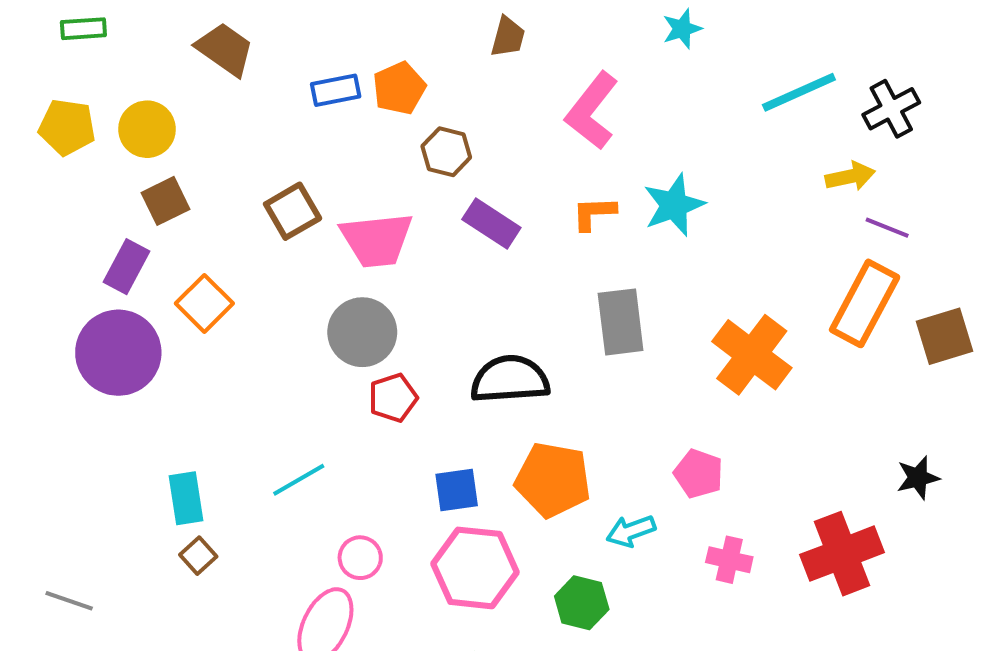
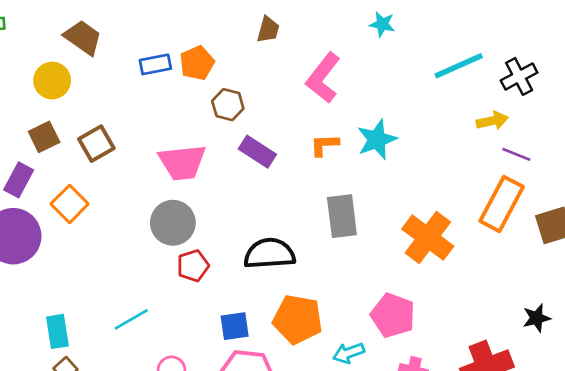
cyan star: (682, 29) -> (382, 24), turned 30
yellow circle: (147, 129) -> (52, 81), moved
brown square: (293, 211) -> (96, 144), moved
pink pentagon: (699, 474) -> (393, 315), size x1.4

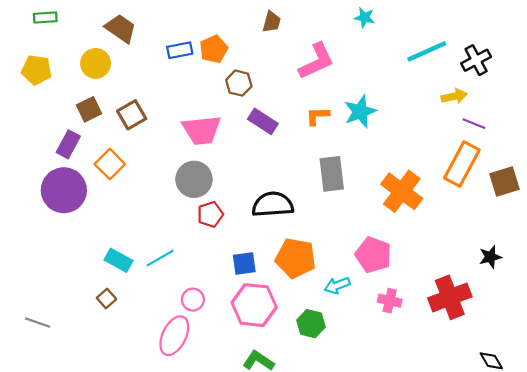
pink L-shape: (323, 78) -> (316, 61), turned -153
cyan rectangle: (57, 331) -> (119, 260), moved, turned -52

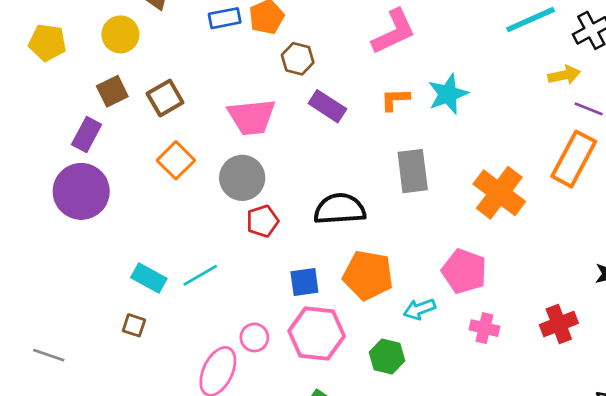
orange square: (110, 164) -> (176, 160), moved
red cross: (450, 297) -> (559, 324), size x0.7
brown square: (106, 298) -> (134, 325), turned -30
pink circle: (193, 300) -> (254, 338), moved

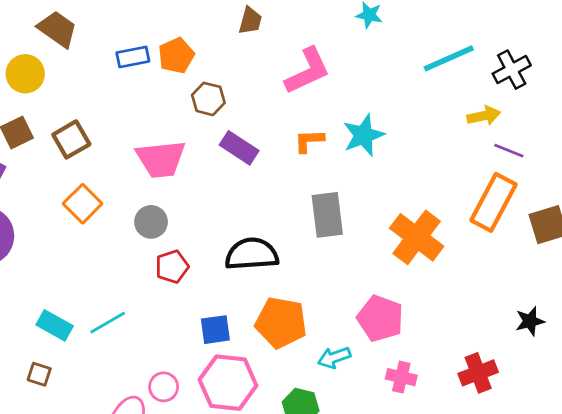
gray circle: (242, 178) -> (151, 222), size x0.7

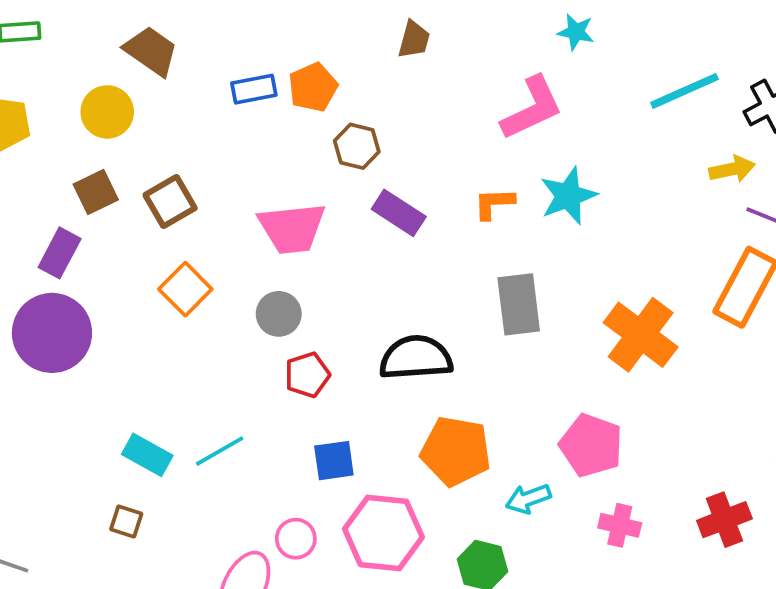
pink L-shape: (308, 71) -> (532, 108), moved
blue square: (215, 330) -> (334, 461), moved

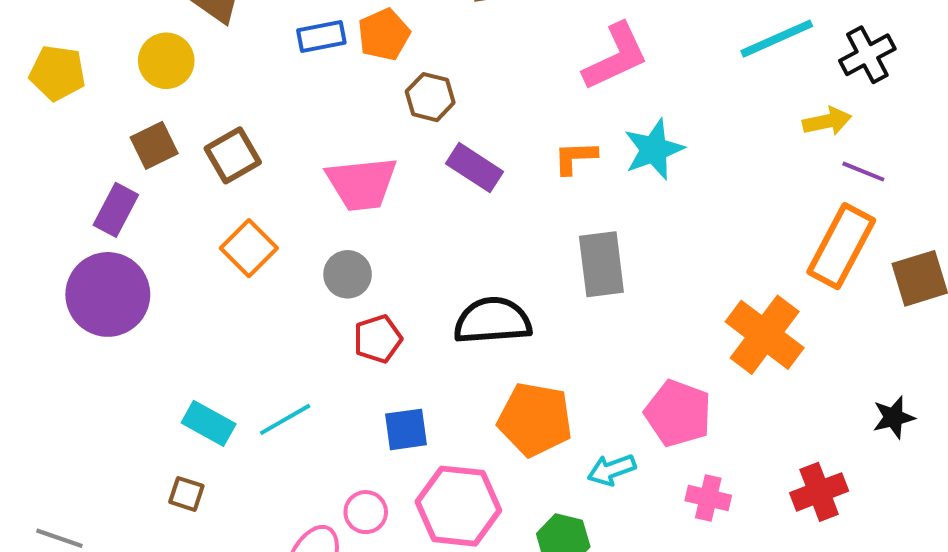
orange cross: (641, 335) -> (765, 335), moved

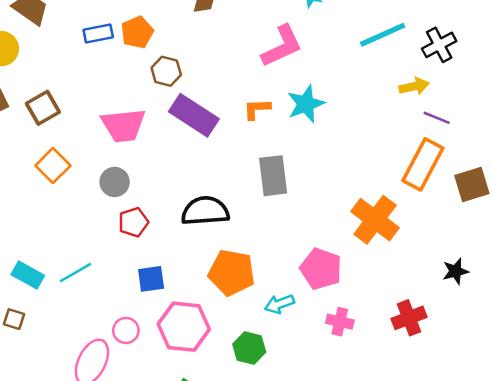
purple rectangle: (475, 168) -> (194, 115), size x1.4

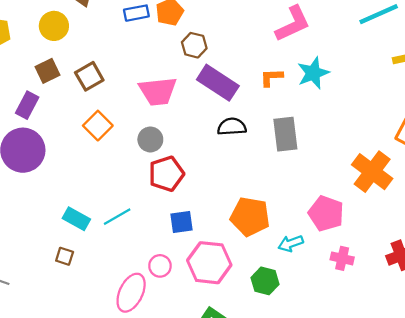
black semicircle: (205, 211) -> (232, 127), moved, size x0.7
red pentagon: (133, 222) -> (166, 174), size x1.4

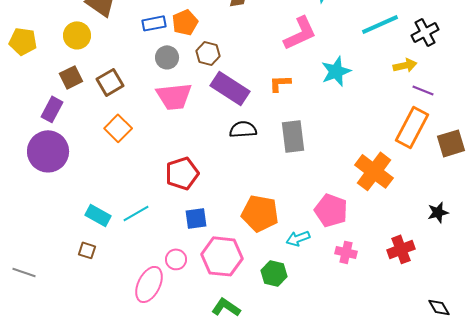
cyan star: (313, 73) -> (336, 71), moved
gray circle: (150, 139) -> (167, 57), moved

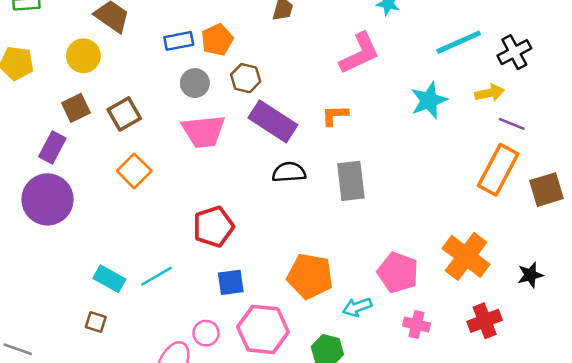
cyan star: (336, 71) -> (429, 100), moved
orange cross: (374, 171) -> (466, 256), moved

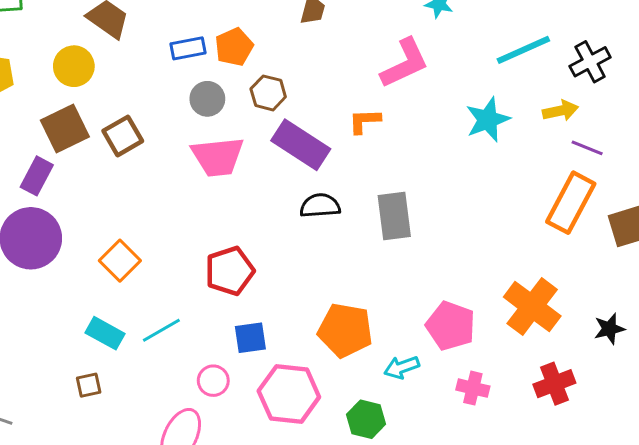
brown square: (76, 108) -> (65, 128), size x1.4
orange L-shape: (335, 115) -> (365, 121), moved
orange square: (134, 171) -> (120, 261), moved
brown square: (96, 322) -> (89, 385), turned -30
pink circle: (206, 333) -> (213, 381), moved

